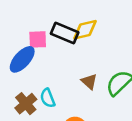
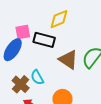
black rectangle: (65, 33) -> (44, 40), moved
brown triangle: (89, 82) -> (68, 60), size x1.5

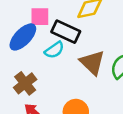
cyan semicircle: (37, 77) -> (54, 50), moved, turned -105

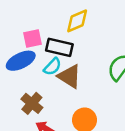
blue ellipse: (23, 37) -> (21, 61), turned 32
brown triangle: (92, 63) -> (69, 76), moved

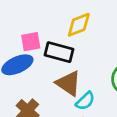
cyan semicircle: (52, 67) -> (85, 101), moved

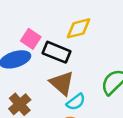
pink square: (31, 42) -> (31, 39), turned 36

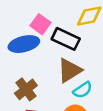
brown triangle: (62, 83) -> (70, 70), turned 44

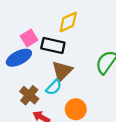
pink square: (41, 24) -> (29, 38), turned 35
cyan semicircle: (83, 90) -> (54, 87), moved

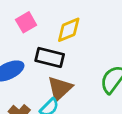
pink square: (29, 38) -> (26, 22), moved

